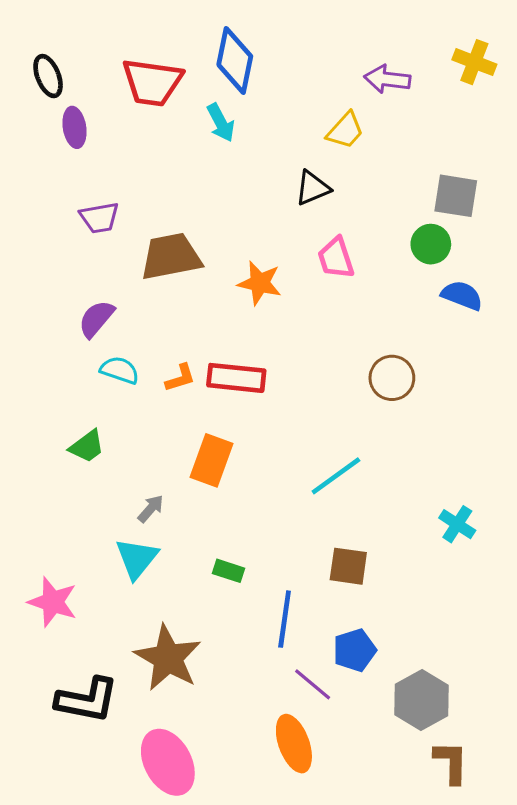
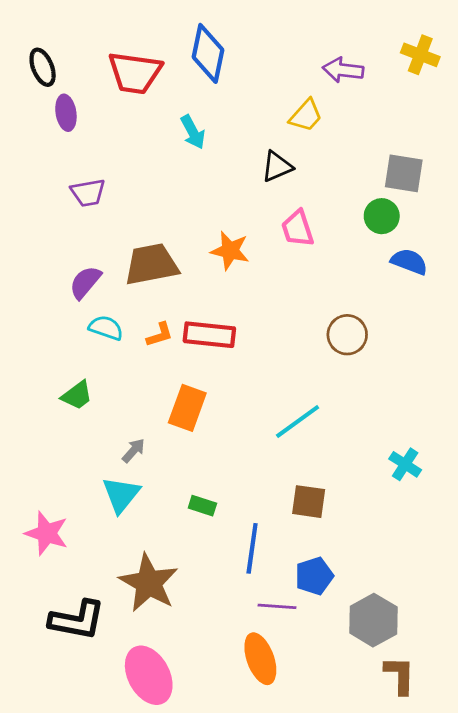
cyan arrow: (221, 123) -> (193, 132), moved
brown trapezoid: (171, 257) -> (151, 264), moved
purple line: (313, 684) -> (277, 606), turned -36

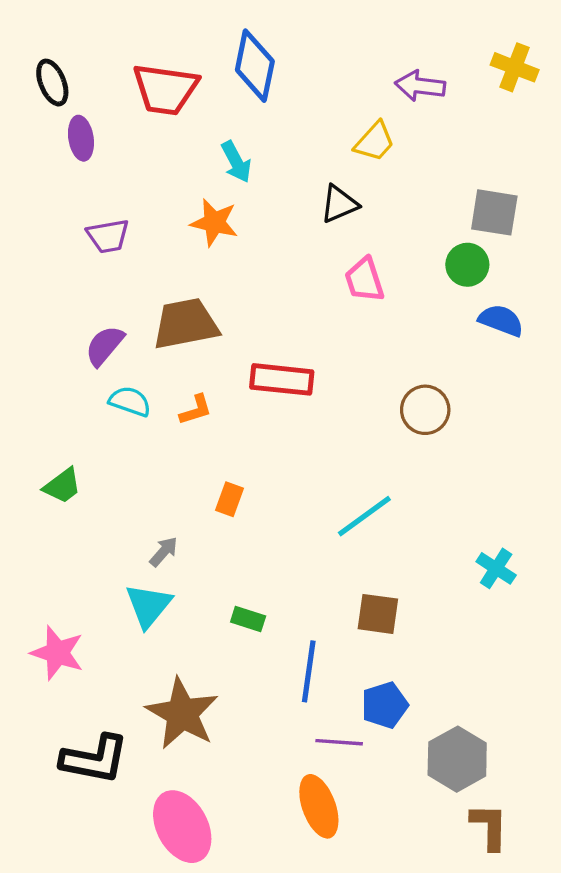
orange star: (230, 251) -> (214, 223), moved
red rectangle: (209, 335) -> (282, 379), moved
green trapezoid: (77, 395) -> (62, 486), moved
orange rectangle: (187, 408) -> (229, 499), size x0.6

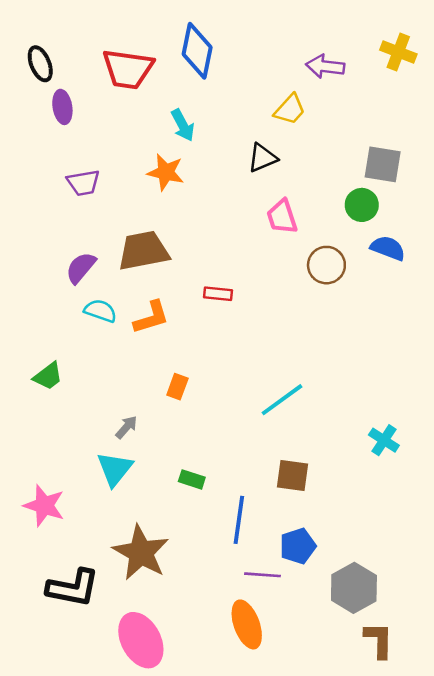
red rectangle: (282, 379) -> (218, 294), size x0.6
orange L-shape: (196, 410) -> (151, 317), size x1.4
brown circle: (425, 410) -> (326, 265), moved

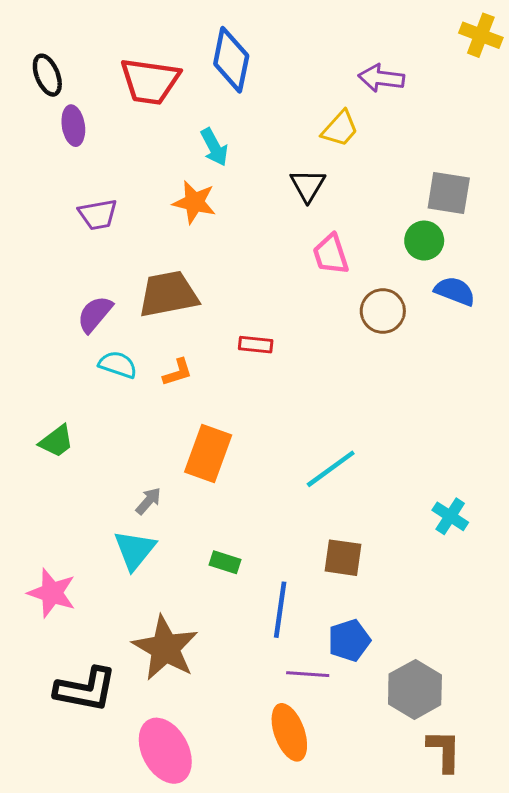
yellow cross: (398, 52) -> (481, 35), moved
black triangle: (262, 158) -> (308, 185), turned -36
orange L-shape: (151, 317) -> (178, 372), size x0.7
orange rectangle: (177, 387) -> (208, 453), size x1.8

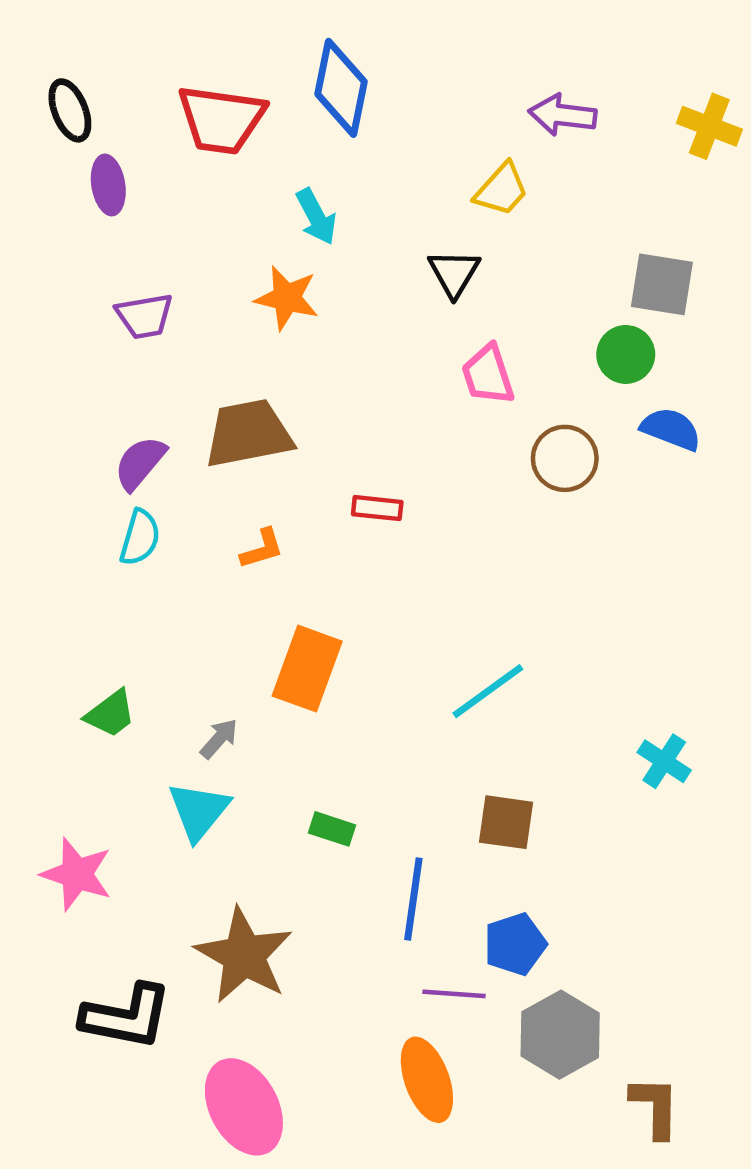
yellow cross: (481, 35) -> (709, 126), moved
cyan semicircle: (118, 365) -> (140, 537), moved, turned 87
green trapezoid: (56, 441) -> (111, 714), moved
gray hexagon: (415, 689) -> (560, 1035), moved

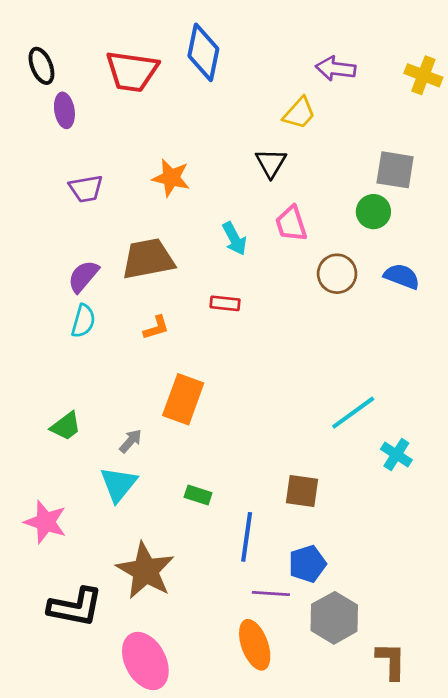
cyan arrow: (316, 217) -> (234, 239), moved
blue semicircle: (671, 429) -> (402, 276), moved
cyan line: (488, 691) -> (353, 413), moved

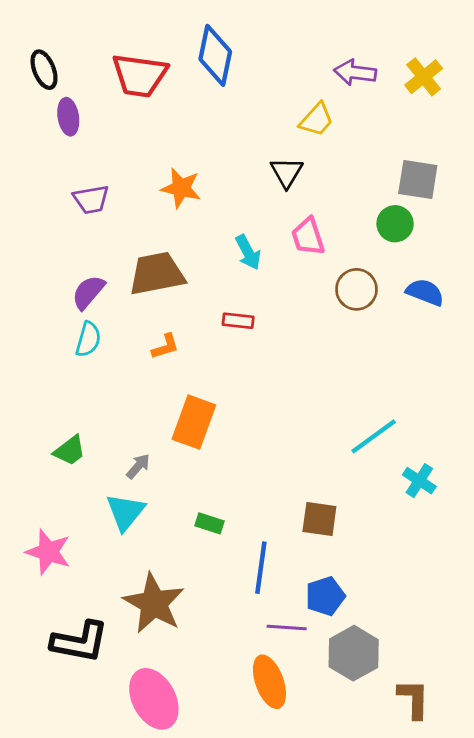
yellow cross: (423, 75) -> (424, 77), moved, turned 30

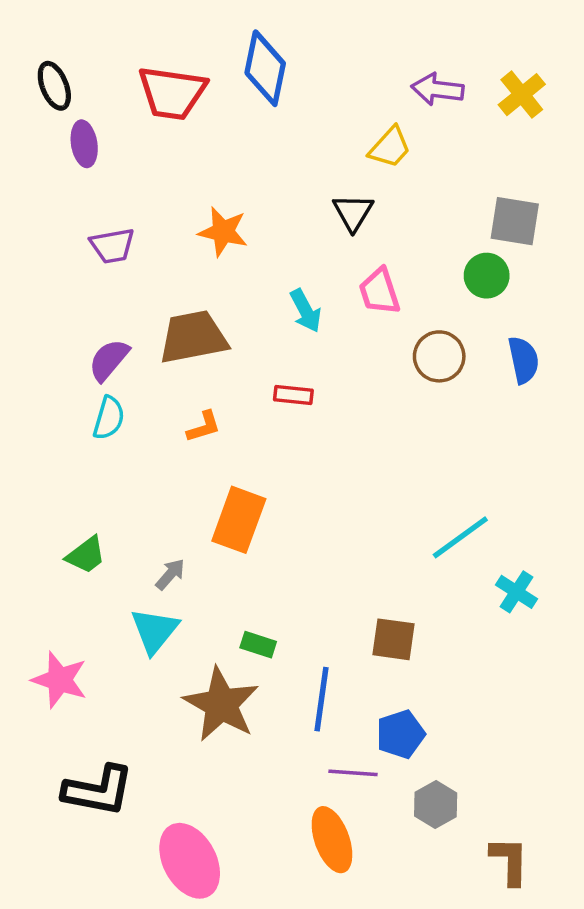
blue semicircle: (425, 292) -> (524, 360), turned 57
brown star: (154, 603) -> (221, 704), moved
gray hexagon: (354, 653) -> (436, 805), size x0.7

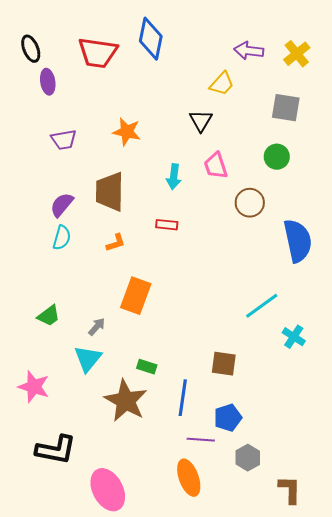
gray square: (515, 221) -> (286, 108), moved
cyan arrow: (306, 311) -> (174, 177), turned 35
brown trapezoid: (193, 337) -> (110, 192), turned -78
blue semicircle: (524, 360) -> (298, 241), moved, size x1.6

